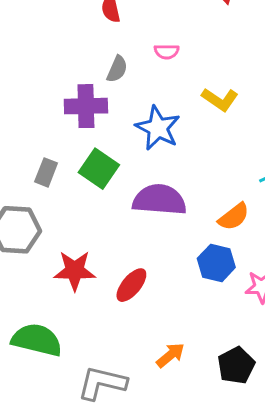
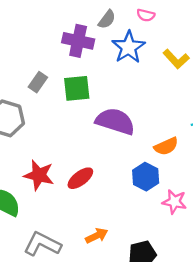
blue star: (158, 128) -> (129, 47), moved
green square: (99, 169) -> (77, 88), turned 36
red star: (75, 271) -> (39, 175), moved

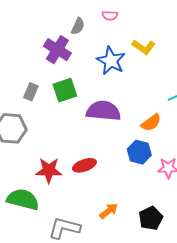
purple cross: (78, 41) -> (57, 50), turned 32
blue star: (129, 47) -> (111, 61), moved
red ellipse: (80, 178) -> (84, 165), turned 30

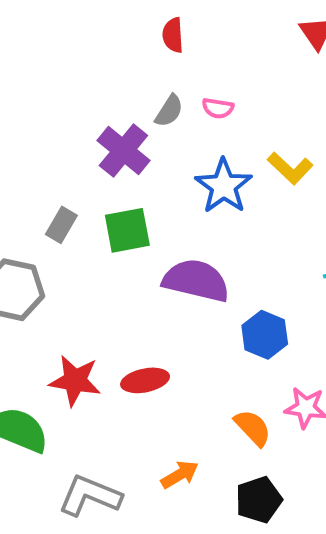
pink semicircle: (110, 16) -> (218, 108), moved
orange semicircle: (151, 123) -> (253, 428), moved, turned -105
blue hexagon: (139, 152) -> (265, 335), moved

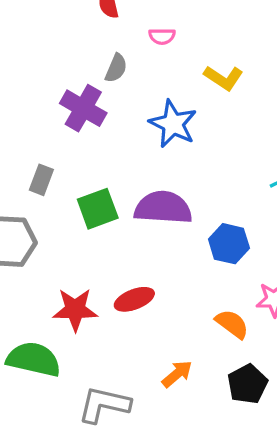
pink semicircle: (218, 108) -> (162, 36), moved
yellow L-shape: (290, 168) -> (224, 78), moved
green square: (127, 230) -> (98, 209), moved

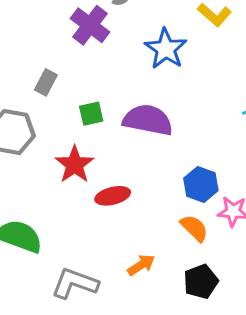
green square: (98, 209) -> (91, 114), size x0.7
blue hexagon: (229, 244) -> (201, 184), moved
red star: (75, 310) -> (75, 164), moved, turned 30

